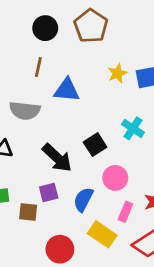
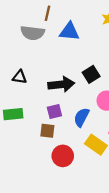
gray semicircle: (25, 111) -> (33, 33), moved
black arrow: (57, 158) -> (61, 84), turned -50
brown square: (28, 212) -> (47, 131), moved

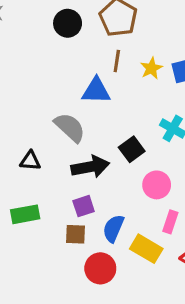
brown line: (47, 13) -> (117, 61), moved
gray semicircle: (33, 33) -> (70, 127), moved, turned -140
blue semicircle: (81, 117) -> (113, 228), moved

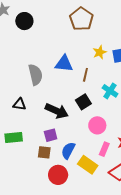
black circle: (68, 23) -> (24, 21), moved
brown line: (117, 61) -> (85, 75), moved
gray semicircle: (70, 127) -> (35, 75), moved, turned 30
black arrow: (90, 167) -> (57, 111), turned 30

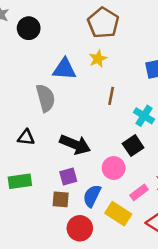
yellow star: (100, 52) -> (98, 59), moved
blue triangle: (64, 64) -> (64, 69), moved
black square: (83, 102) -> (133, 146), moved
pink circle: (97, 125) -> (114, 168), moved
pink rectangle: (104, 149) -> (139, 192), turned 32

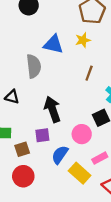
black arrow: (75, 144) -> (52, 109), turned -140
brown square: (61, 199) -> (22, 149), moved, turned -32
red circle: (80, 228) -> (23, 176), moved

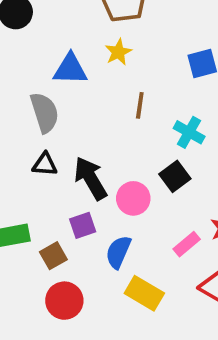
black triangle: (12, 97) -> (45, 164), moved
pink circle: (82, 134) -> (133, 198), moved
yellow rectangle: (80, 173) -> (144, 293), moved

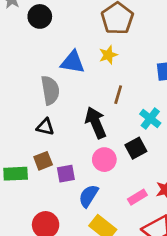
black arrow: (91, 178) -> (96, 123), moved
brown square: (53, 256) -> (43, 161), moved

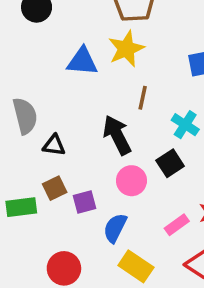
yellow star: (108, 55) -> (126, 49), size x1.5
gray semicircle: (50, 90) -> (25, 116), moved

